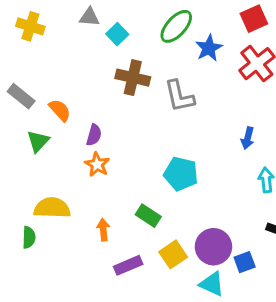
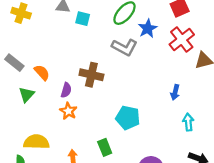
cyan square: (117, 34) -> (83, 19), turned -32
brown cross: (133, 78) -> (91, 75), moved
gray L-shape: (179, 96) -> (124, 47), moved, turned -50
green rectangle: (148, 216) -> (105, 147), turned 35

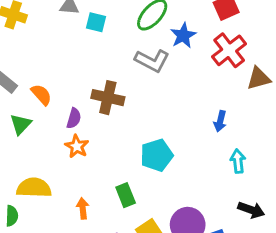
cyan pentagon: (128, 118) -> (157, 155), turned -30

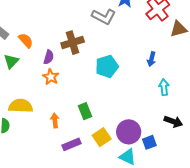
brown cross: (108, 98) -> (73, 43), turned -30
cyan pentagon: (157, 155) -> (107, 66), moved

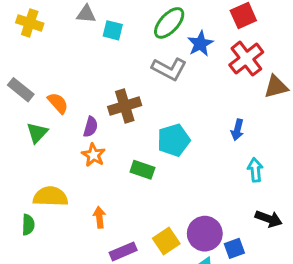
green rectangle: (85, 111) -> (142, 170), moved, turned -49

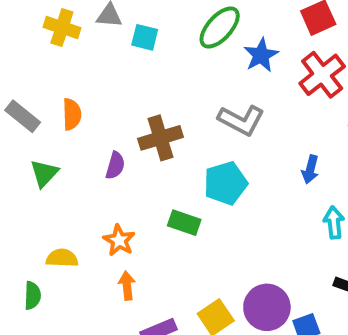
yellow cross: (30, 23) -> (62, 28), moved
gray L-shape: (169, 69) -> (241, 120), moved
orange semicircle: (58, 103) -> (72, 114), moved, turned 40
orange star: (93, 155) -> (119, 240), moved
yellow semicircle: (50, 197) -> (62, 258), size x0.7

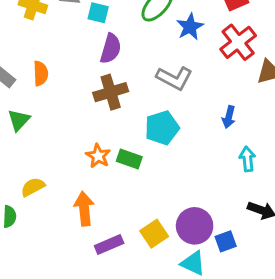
purple semicircle: (115, 165) -> (111, 49), moved, size x1.4
orange star: (119, 240) -> (98, 156), moved
yellow semicircle: (62, 258) -> (33, 187), turned -30
orange arrow: (127, 286) -> (84, 209), size x1.5

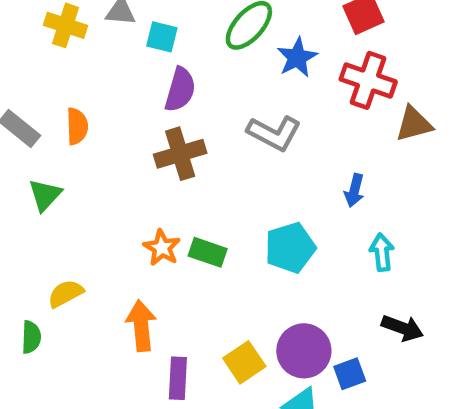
red cross: (238, 42) -> (368, 80), turned -33
cyan pentagon: (162, 128) -> (290, 248), moved
purple rectangle: (109, 245) -> (178, 378), turned -64

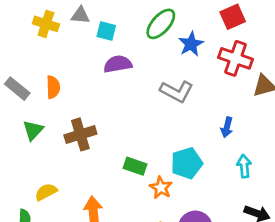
purple semicircle: (180, 90) -> (118, 64), turned -116
brown cross: (180, 154) -> (80, 134), moved
orange star: (162, 248) -> (161, 188), moved

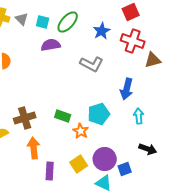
gray triangle: (80, 15) -> (22, 19), moved, turned 40
green ellipse: (161, 24) -> (68, 22), moved
blue arrow: (227, 127) -> (127, 89), size x1.5
brown cross: (80, 134) -> (25, 118), moved

